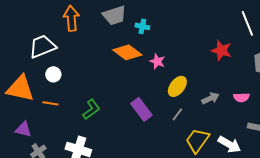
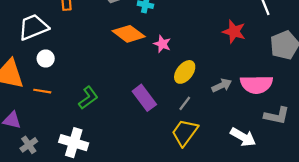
pink semicircle: (241, 97) -> (256, 84), size x1.8
yellow trapezoid: (197, 140) -> (185, 133), moved

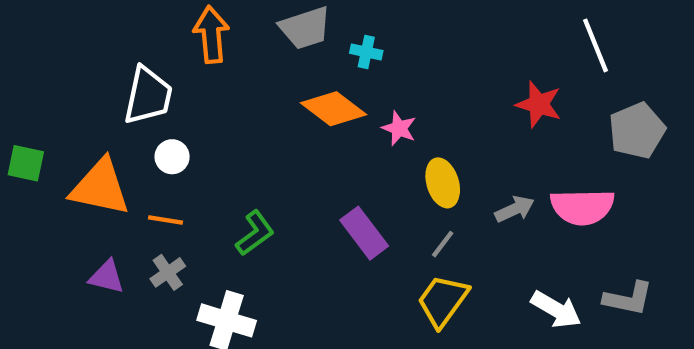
white trapezoid: (33, 27) -> (148, 96), turned 124
yellow ellipse: (185, 72) -> (443, 183), turned -55
gray L-shape: (277, 116) -> (628, 299), moved
gray cross: (29, 145) -> (168, 272), moved

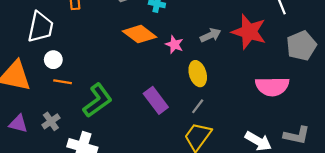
red star: (539, 104) -> (249, 32), size x1.4
gray arrow: (515, 209) -> (211, 35), moved
orange line: (166, 220) -> (63, 82), moved
green L-shape: (255, 233) -> (98, 100), size x1.4

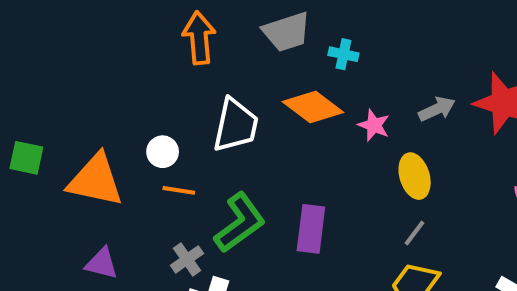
white trapezoid: (40, 27) -> (236, 125), moved
purple rectangle: (156, 100) -> (311, 229), moved, turned 44
gray cross: (51, 121) -> (187, 259), moved

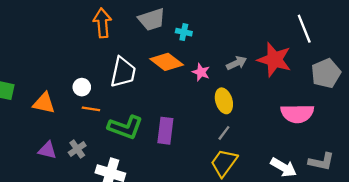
orange triangle: (96, 180) -> (44, 103), size x0.7
green L-shape: (240, 223) -> (125, 127), turned 56
gray cross: (187, 259) -> (77, 149), moved

